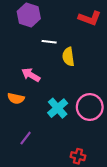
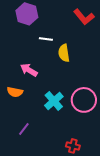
red L-shape: (90, 18) -> (84, 17), turned 30

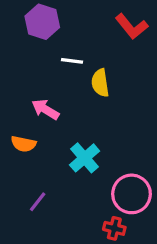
pink circle: (84, 100) -> (132, 194), moved

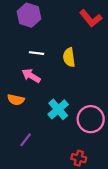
white line: (72, 61) -> (37, 53), moved
pink circle: (132, 194) -> (91, 119), moved

